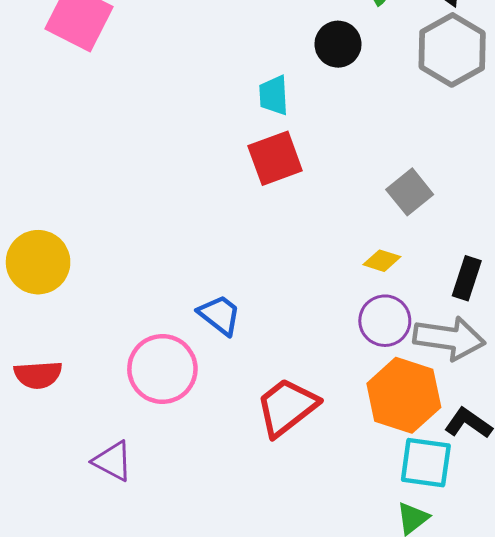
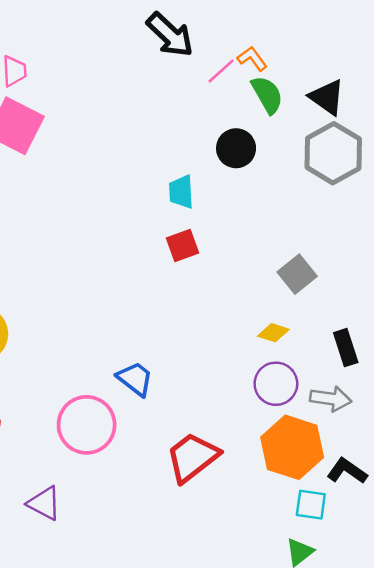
red square: (275, 158) -> (182, 245), size x0.7
black rectangle: (467, 278) -> (346, 348), turned -36
gray arrow: (449, 338) -> (331, 399), size x0.7
cyan square: (426, 463) -> (311, 505), size x0.7

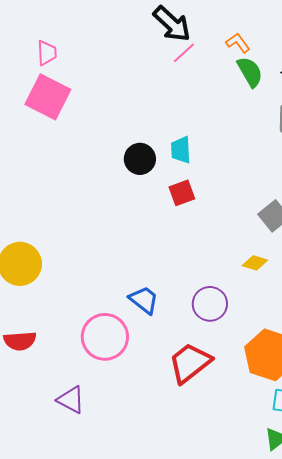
pink line: (221, 71) -> (184, 53), moved
black circle: (236, 148) -> (140, 159), moved
purple circle: (276, 384) -> (210, 304), moved

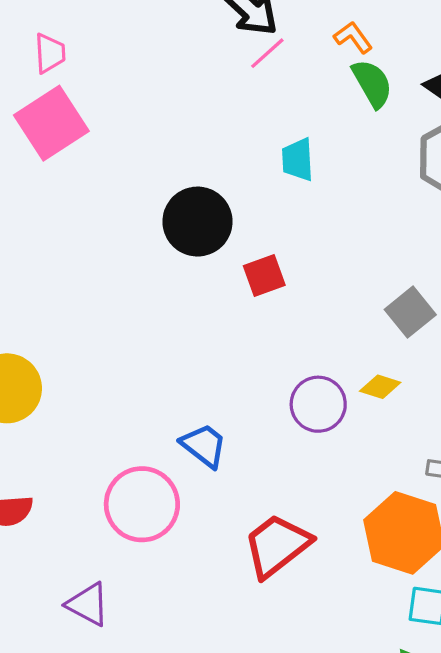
pink square: (48, 97) -> (51, 123), turned 30
cyan trapezoid: (181, 150) -> (298, 160), moved
black circle: (140, 159) -> (198, 222), size x1.4
purple circle: (210, 304) -> (318, 404), moved

